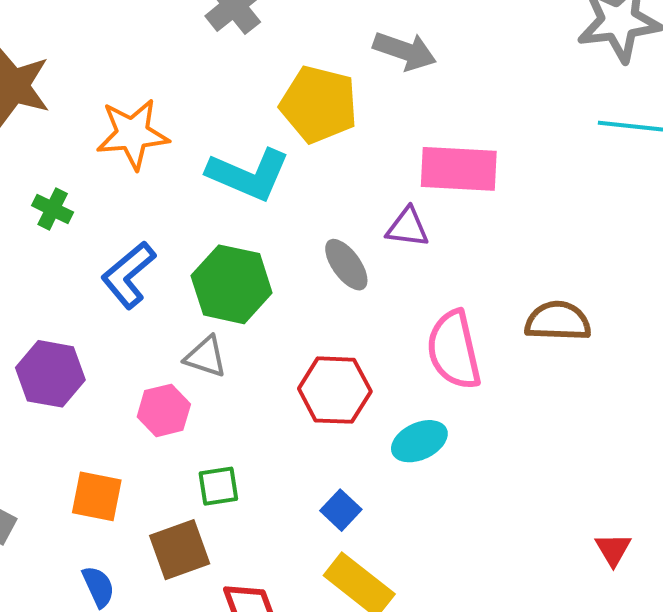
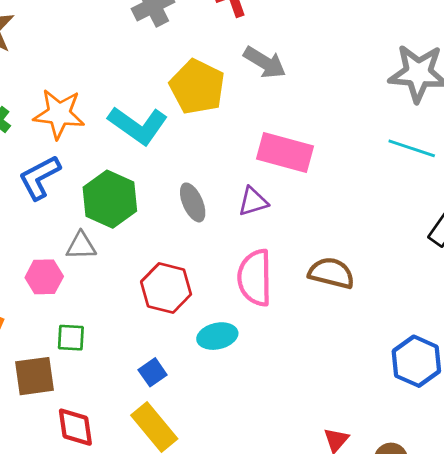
orange star: (133, 134) -> (59, 114), moved
purple triangle: (407, 227) -> (253, 201), moved, turned -36
gray triangle: (206, 357) -> (81, 246), turned -32

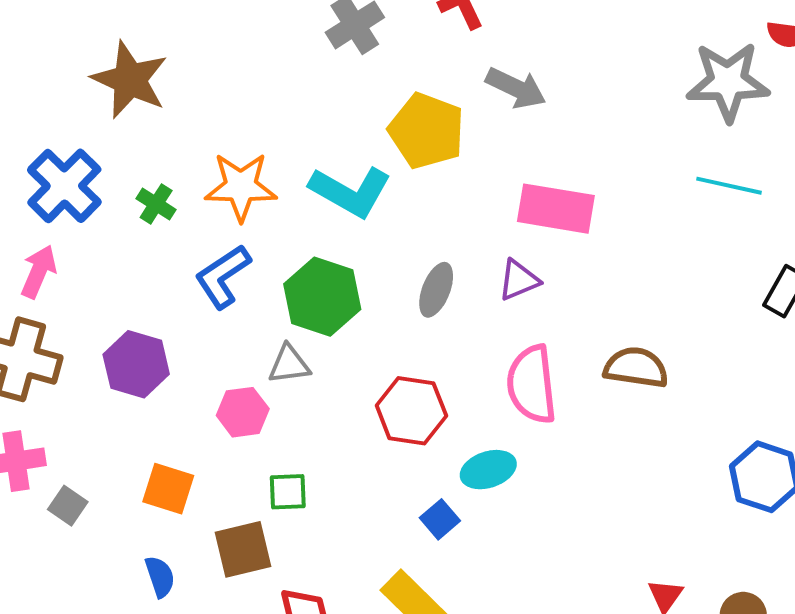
gray ellipse: (193, 202) -> (436, 290), turned 51
blue square: (153, 372) -> (440, 519), moved

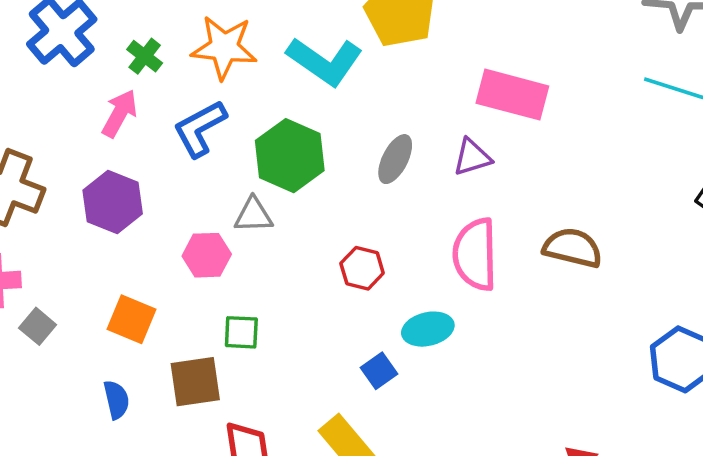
pink arrow: (39, 272) -> (120, 113), moved
red hexagon: (411, 411) -> (362, 268), size x0.7

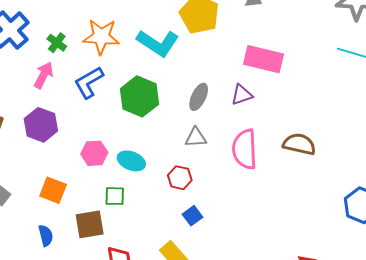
gray triangle: (253, 215) -> (196, 137), moved
red hexagon: (362, 268) -> (180, 178), moved
cyan ellipse: (428, 329) -> (131, 161), moved, turned 36

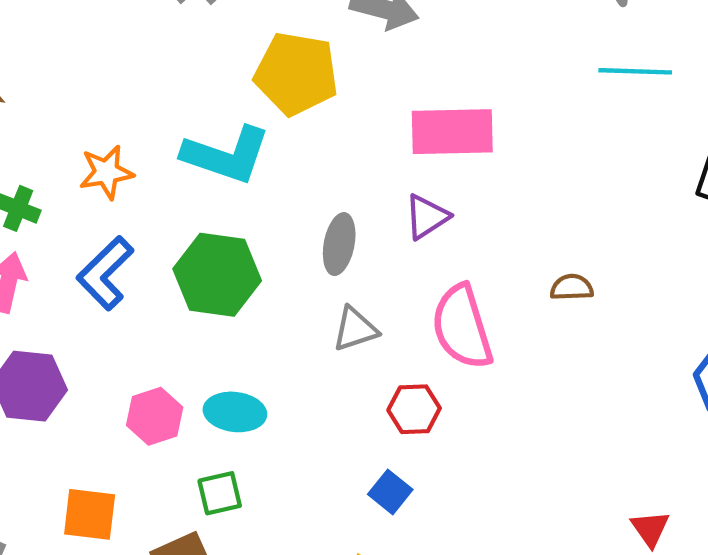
orange star: (101, 37) -> (106, 172), size x0.7
brown semicircle: (299, 144) -> (572, 287), size x0.6
red hexagon: (180, 178) -> (414, 409), moved

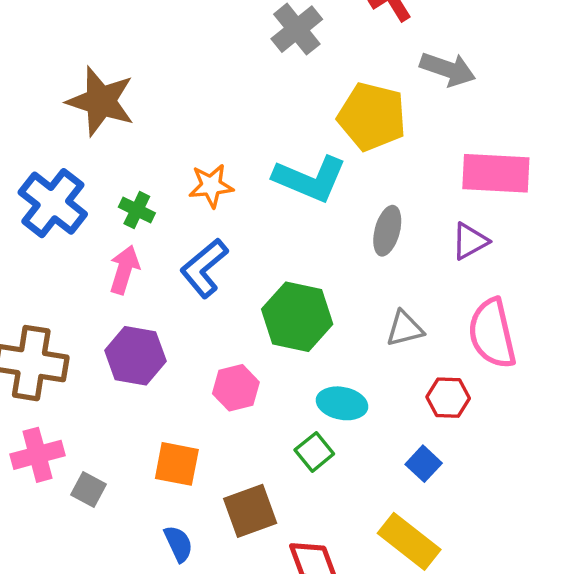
gray ellipse: (339, 244) -> (387, 231), moved
green hexagon: (217, 275) -> (297, 317), moved
cyan ellipse: (235, 412) -> (342, 403), moved
green square: (220, 493) -> (314, 452), moved, turned -30

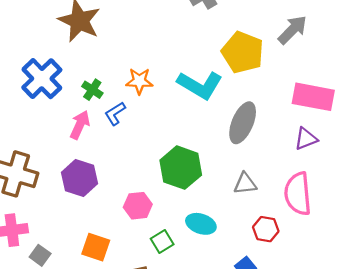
gray arrow: (448, 69) -> (293, 30), turned -72
gray ellipse: (387, 231) -> (243, 123), size x1.4
purple triangle: (470, 241) -> (306, 139), moved
blue L-shape: (204, 268) -> (115, 114), moved, size x0.7
green square: (314, 452) -> (162, 242), moved

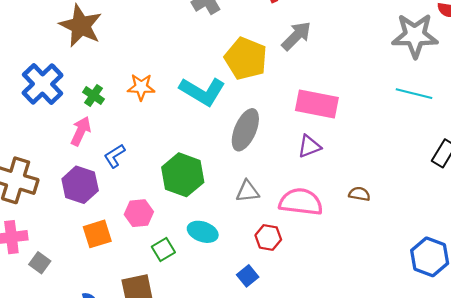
blue L-shape: (115, 114) -> (114, 156), moved
pink semicircle: (298, 194) -> (301, 202), turned 102
orange square: (96, 247) -> (97, 234), moved, turned -36

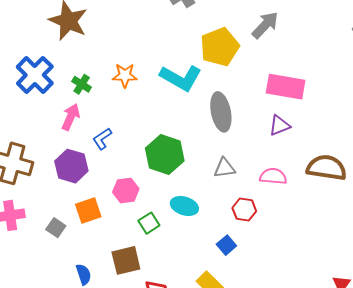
yellow pentagon: (246, 59) -> (220, 47), turned 30
gray ellipse: (245, 130) -> (221, 112), turned -33
brown semicircle: (359, 194) -> (326, 168), size x2.0
pink semicircle: (301, 202) -> (273, 176), size x0.7
gray square: (40, 263) -> (56, 228), moved

